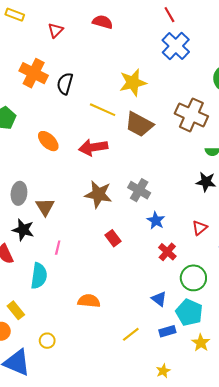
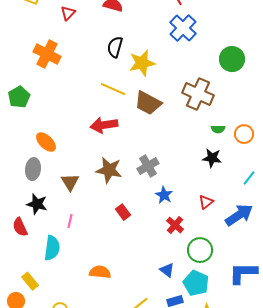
black semicircle: (65, 84) -> (115, 47), moved
orange ellipse: (48, 141) -> (46, 142), moved
gray cross: (139, 190) -> (148, 166), turned 30
brown triangle: (45, 207) -> (70, 182), moved

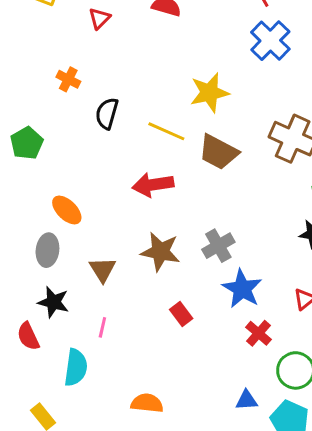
black semicircle: (115, 47) -> (107, 113), moved
orange cross: (47, 54) -> (68, 79), size x0.6
blue star: (164, 195) -> (242, 289), size x1.5
blue triangle: (167, 270) -> (247, 400), turned -42

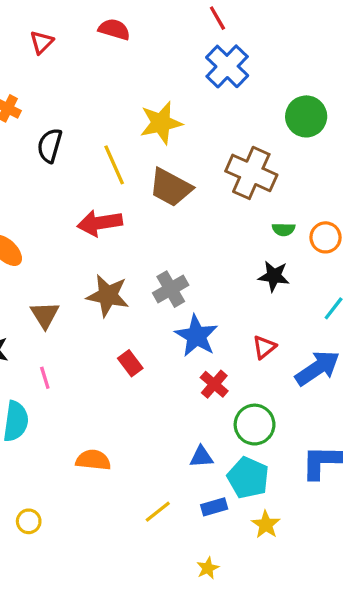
yellow line: (166, 131) -> (114, 165), turned 42
pink line: (102, 327) -> (45, 378), turned -30

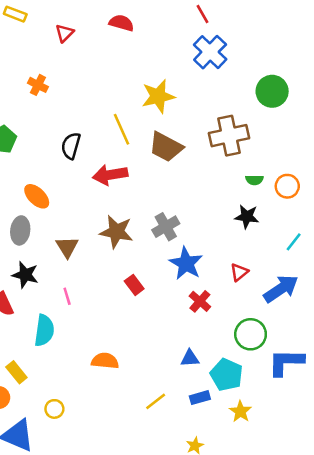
black semicircle: (50, 145) -> (71, 146), moved
brown cross: (251, 173) -> (229, 136), turned -36
green circle: (255, 425) -> (251, 334), moved

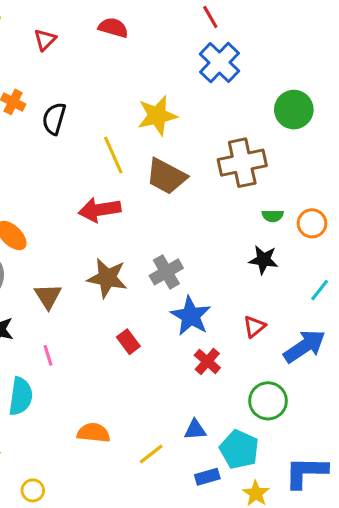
black semicircle: (71, 146) -> (54, 119), moved
blue L-shape: (286, 362) -> (306, 472), moved
yellow line: (156, 401) -> (151, 454), moved

